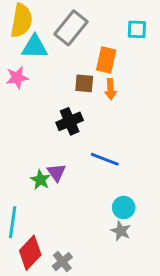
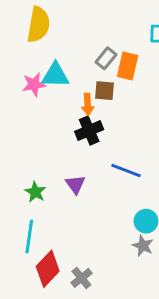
gray rectangle: (71, 28) -> (106, 58), moved, size x0.6
cyan triangle: (35, 47) -> (55, 75), moved
orange arrow: (111, 89) -> (88, 104), moved
green star: (40, 180) -> (35, 192), moved

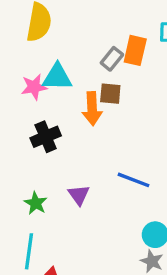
orange rectangle: (128, 66) -> (135, 50), moved
orange arrow: (88, 104) -> (92, 109), size x1.4
black cross: (89, 131) -> (46, 137), moved

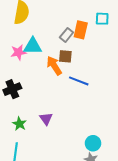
orange arrow: (92, 109) -> (54, 66), turned 150
black cross: (46, 137) -> (12, 89), moved
blue line: (134, 180) -> (79, 81), moved

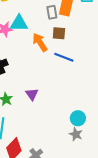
gray rectangle: (66, 35) -> (52, 12), turned -48
brown square: (65, 56) -> (59, 33), moved

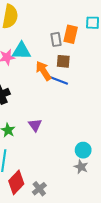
blue line: (64, 57) -> (58, 80), moved

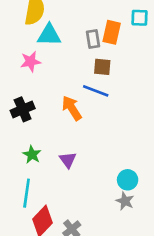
cyan triangle: (22, 51) -> (49, 35), moved
orange arrow: (43, 71) -> (72, 108), moved
purple triangle: (35, 125) -> (68, 160), moved

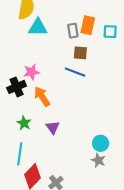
cyan square: (140, 18) -> (110, 32), moved
pink star: (31, 62) -> (31, 72), moved
orange arrow: (72, 108) -> (42, 97), moved

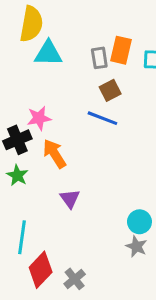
brown square: (80, 53) -> (110, 90), turned -32
green star: (24, 123) -> (17, 175), moved

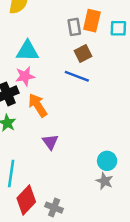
cyan triangle: (48, 53) -> (28, 51), moved
gray cross: (75, 279) -> (54, 208), turned -30

